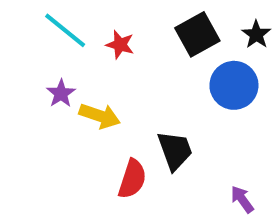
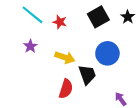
blue circle: (234, 85) -> (107, 53), moved
yellow arrow: (100, 116) -> (65, 57), moved

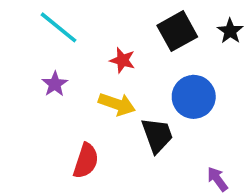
red star: (60, 22) -> (122, 60), moved
red semicircle: (66, 89) -> (86, 161), moved

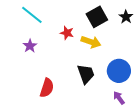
blue circle: (194, 97) -> (119, 71), moved
yellow arrow: (117, 104) -> (91, 42), moved

